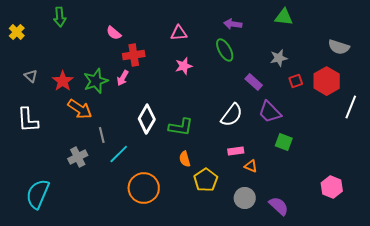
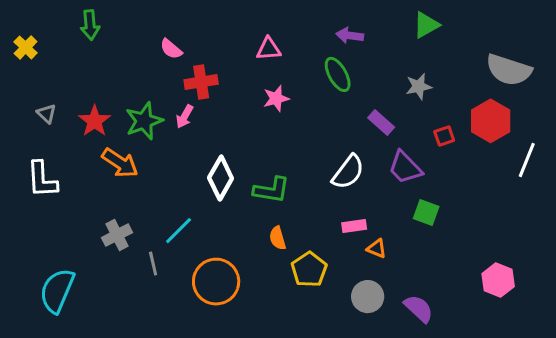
green triangle: (284, 17) -> (426, 25), turned -36
gray semicircle: (339, 47) -> (509, 70), size x1.4
red square: (296, 81) -> (444, 136), moved
gray line: (102, 135) -> (153, 264), moved

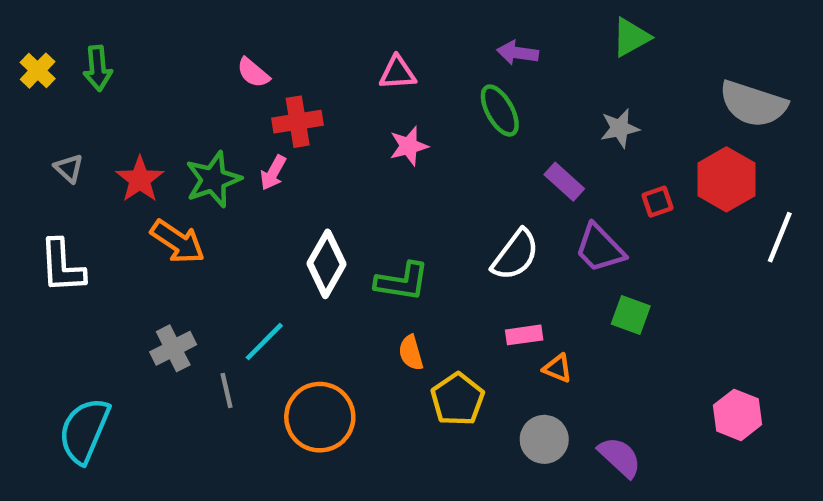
green arrow: (90, 25) -> (98, 68), moved

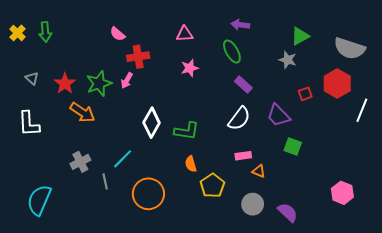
green triangle: (631, 37) -> (300, 36), moved
gray star: (620, 128) -> (288, 60), turned 30
purple rectangle: (564, 182) -> (243, 85), moved

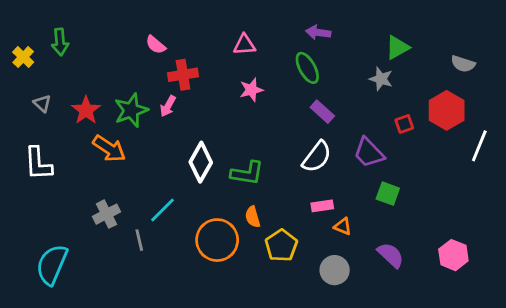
yellow cross: (17, 33) -> (23, 57), moved
gray semicircle: (350, 48) -> (463, 64), size x0.6
orange circle: (148, 194) -> (217, 240), moved
purple semicircle: (288, 212) -> (391, 255), moved

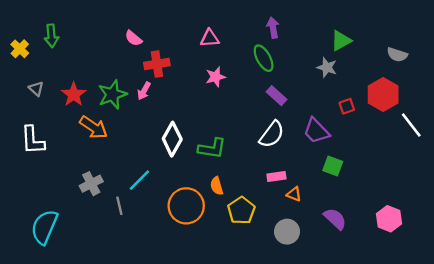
purple arrow: (318, 32) -> (273, 28), turned 72
white line: (479, 146) -> (411, 125), turned -60

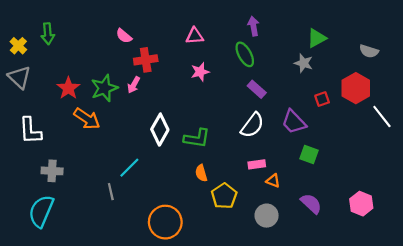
gray triangle: (36, 89) -> (19, 77), moved, size x1.6
gray cross: (91, 184) -> (52, 171), moved, turned 30
orange circle: (186, 206) -> (165, 222), moved

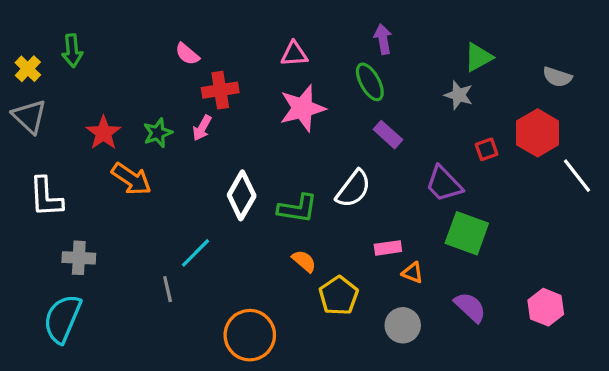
pink star: (200, 72) -> (302, 108), size x1.6
green star: (104, 88) -> (158, 133), size x0.7
white semicircle: (252, 125) -> (353, 189), moved
green square: (309, 155) -> (467, 233), size x1.5
orange semicircle: (201, 173) -> (304, 261), turned 147

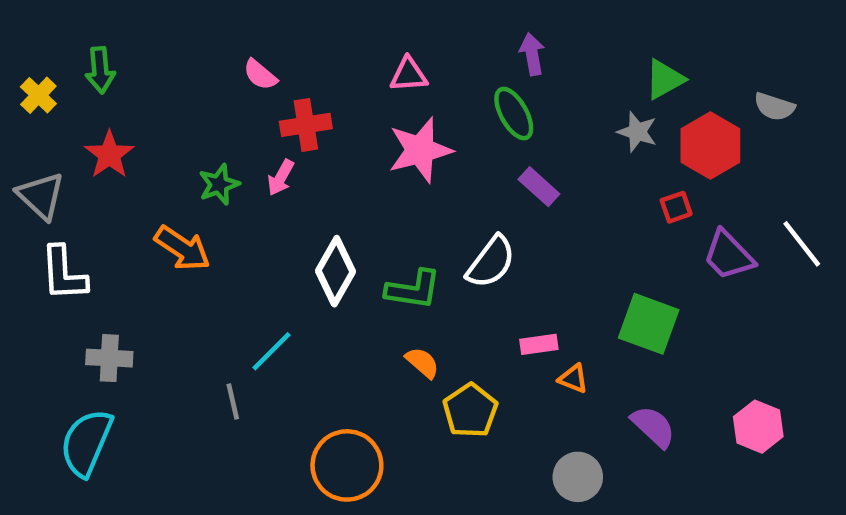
gray triangle: (29, 116) -> (41, 196), moved
red star: (103, 133) -> (109, 155), moved
red hexagon: (538, 133) -> (710, 146), moved
purple trapezoid: (444, 184) -> (729, 255), moved
gray circle: (403, 325) -> (578, 477), moved

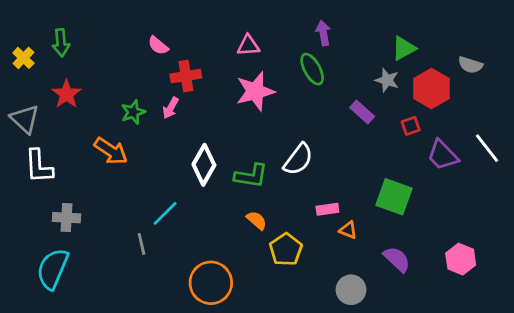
purple rectangle: (539, 187) -> (362, 112), moved

